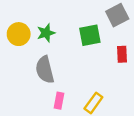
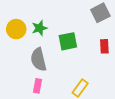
green square: (90, 35) -> (68, 41), moved
pink rectangle: (59, 101) -> (37, 86), moved

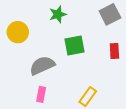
green star: (40, 28) -> (58, 14), moved
gray semicircle: (39, 60) -> (42, 65), turned 80

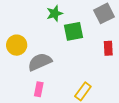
yellow circle: (18, 32) -> (17, 45), moved
green square: (74, 45) -> (73, 31), moved

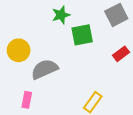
red rectangle: (108, 48) -> (121, 54), turned 56
pink rectangle: (39, 89) -> (27, 100), moved

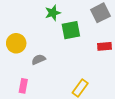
red rectangle: (121, 54) -> (104, 46), turned 32
gray semicircle: (44, 69) -> (38, 60), size x0.6

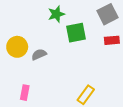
red rectangle: (104, 46) -> (112, 40), moved
gray semicircle: (38, 60) -> (39, 54), moved

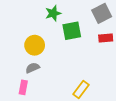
yellow circle: (17, 47) -> (35, 45), moved
gray semicircle: (39, 54) -> (33, 68), moved

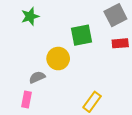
green star: (53, 13) -> (30, 16), moved
yellow circle: (35, 45) -> (58, 59), moved

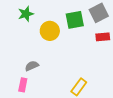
green square: (82, 35) -> (75, 20), moved
yellow circle: (58, 59) -> (50, 31), moved

